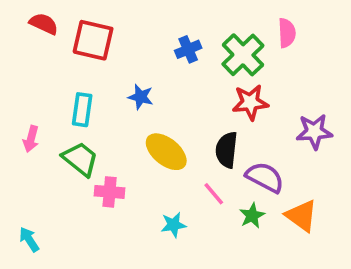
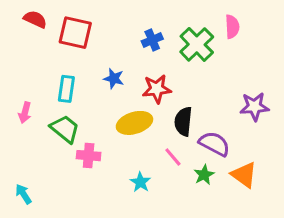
red star: (250, 102) -> (157, 89), moved
yellow ellipse: (166, 152) -> (134, 123), turned -56
cyan star: (174, 225) -> (140, 182), turned -30

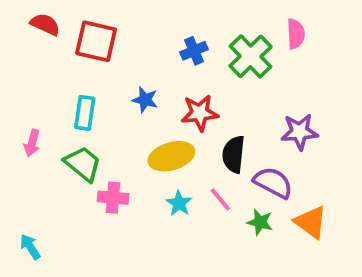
purple star: (254, 107) -> (300, 132), moved
green star: (204, 175) -> (260, 222), turned -30
cyan star: (140, 182) -> (179, 203), moved

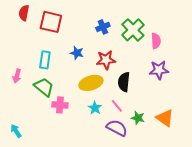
red semicircle: (45, 24) -> (24, 13), turned -105
pink semicircle: (296, 34) -> (156, 41), moved
purple semicircle: (273, 183) -> (117, 128), moved

